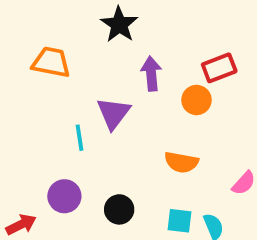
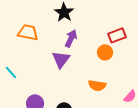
purple arrow: (151, 74) -> (71, 38), moved, turned 30
cyan line: (80, 138) -> (11, 72), moved, turned -32

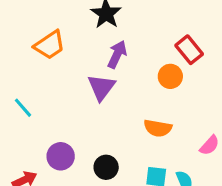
orange trapezoid: (28, 32) -> (50, 45), turned 135
red rectangle: (117, 35) -> (189, 50), turned 72

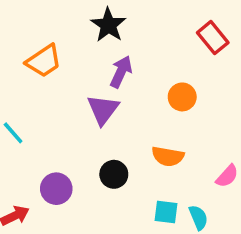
red rectangle: (189, 50) -> (213, 38), moved
black circle: (106, 167) -> (114, 174), moved

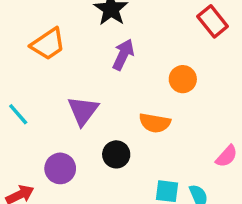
purple triangle: (103, 110) -> (83, 111), moved
orange semicircle: (168, 156) -> (155, 123), moved

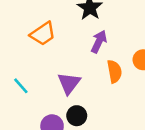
orange semicircle: (155, 123) -> (114, 71), moved, turned -110
black circle: (116, 154) -> (77, 116), moved

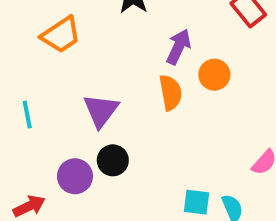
purple arrow: (99, 42) -> (179, 47), moved
cyan line: (21, 86) -> (27, 115), turned 30

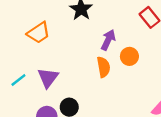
purple triangle: (101, 111) -> (48, 78), moved
cyan line: (27, 115) -> (18, 80), turned 63

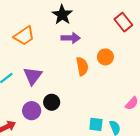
purple arrow: (108, 40) -> (71, 38), moved, turned 66

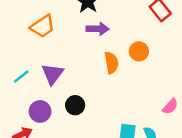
purple circle: (32, 111) -> (40, 111), moved

